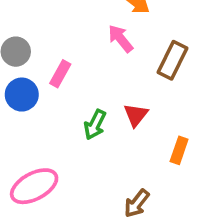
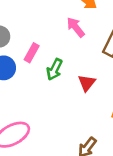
green arrow: (95, 125) -> (54, 69), moved

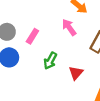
pink rectangle: (32, 53) -> (32, 36), moved

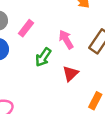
pink arrow: (69, 27) -> (66, 39), moved

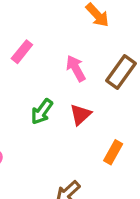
green arrow: (43, 57) -> (42, 112), moved

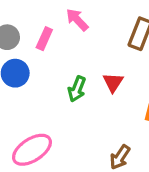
pink arrow: (76, 68) -> (77, 20), moved

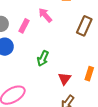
red triangle: (113, 82) -> (65, 79), moved

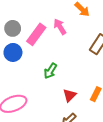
pink rectangle: (24, 26) -> (36, 34), size x1.5

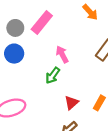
pink arrow: (60, 27) -> (62, 54), moved
pink rectangle: (36, 34) -> (42, 23), moved

